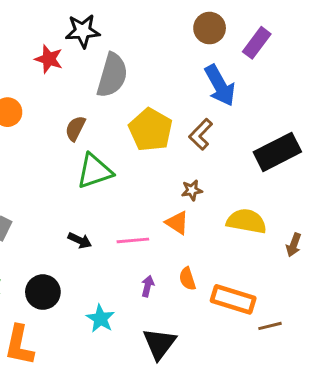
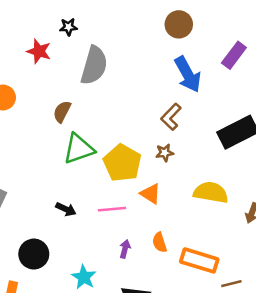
black star: (83, 31) -> (68, 27), size x0.6
purple rectangle: (257, 43) -> (234, 55), moved
yellow pentagon: (151, 130) -> (122, 163), moved
brown star: (192, 190) -> (165, 153), moved

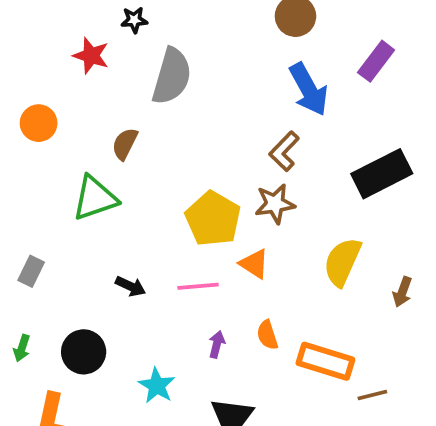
green triangle: (79, 149) -> (95, 198), moved
brown star: (165, 153) -> (275, 204), size x1.5
yellow semicircle: (211, 192) -> (342, 262), turned -76

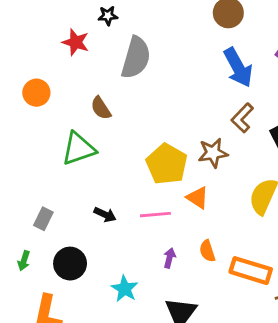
brown semicircle: (125, 144) -> (101, 108), turned -60
brown L-shape: (284, 151) -> (242, 118), moved
gray rectangle: (31, 271) -> (43, 219), moved

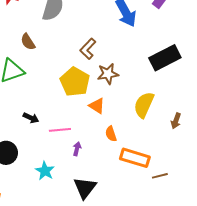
brown L-shape: (242, 118) -> (88, 49), moved
pink line: (155, 215) -> (60, 130), moved
orange semicircle: (207, 251) -> (111, 134), moved

